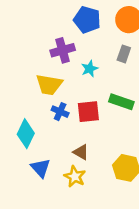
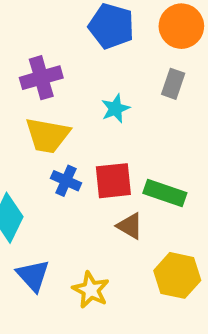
purple cross: (63, 50) -> (41, 78), moved
green rectangle: (121, 102) -> (165, 193), moved
brown triangle: (81, 152) -> (130, 226), moved

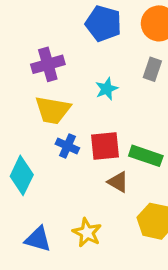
blue triangle: (33, 275) -> (38, 239), moved, turned -32

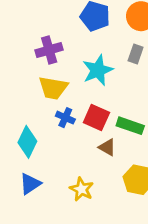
cyan star: (107, 89) -> (98, 70), size x1.6
red square: (105, 146) -> (96, 118), turned 30
blue triangle: (38, 239) -> (30, 184), moved, turned -50

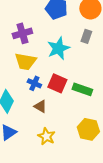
brown triangle: (107, 147) -> (40, 106), moved

